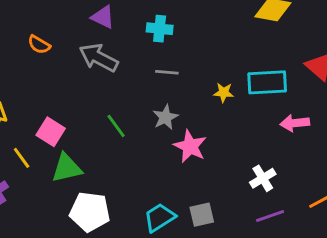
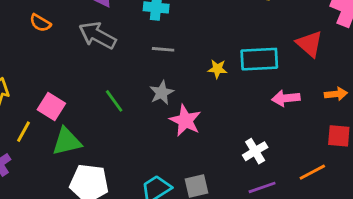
yellow line: (22, 158) -> (23, 132), turned 65

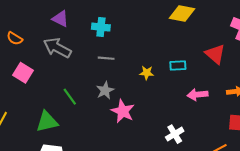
cyan rectangle: (259, 59) -> (178, 65), size x0.6
pink square: (51, 107) -> (23, 73), moved
green triangle: (67, 141) -> (47, 122), moved

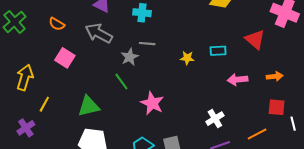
gray star: (105, 90) -> (130, 57), moved
green line: (70, 97) -> (121, 82), moved
pink star: (123, 111) -> (152, 103), moved

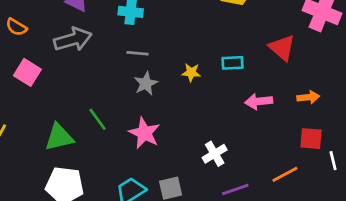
gray arrow: (99, 33) -> (73, 39), turned 136
gray star: (130, 57) -> (146, 83), moved
green line: (121, 82) -> (98, 119), moved
white cross: (215, 119) -> (215, 154), moved

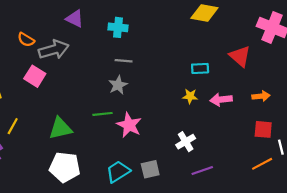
gray arrow: (73, 39) -> (54, 50), moved
yellow star: (191, 72) -> (190, 96), moved
gray star: (146, 83) -> (118, 85), moved
green line: (98, 119) -> (102, 114), moved, turned -60
orange line: (285, 174) -> (262, 164), moved

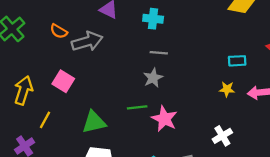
pink square: (35, 76) -> (63, 81), moved

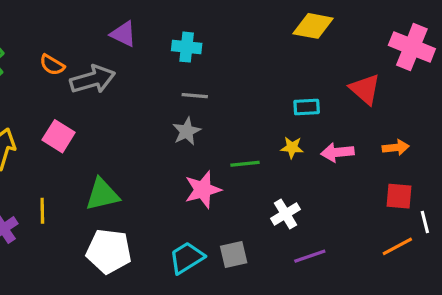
green line: (137, 107) -> (245, 164), moved
pink star: (164, 119) -> (203, 190), turned 30
yellow line: (45, 120) -> (42, 211), moved, turned -30

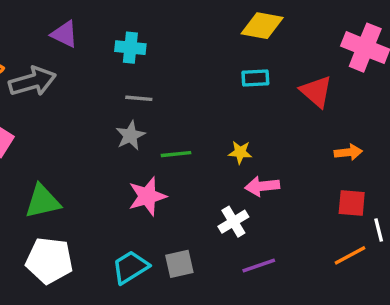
cyan rectangle: (307, 107) -> (255, 78), moved
pink arrow: (337, 152) -> (262, 186), moved
green line: (245, 164) -> (176, 154), moved

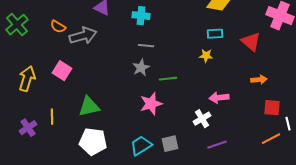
yellow star: (240, 152) -> (206, 56), moved
orange arrow: (348, 152) -> (259, 80), moved

